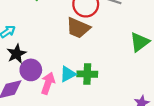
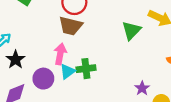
purple circle: (31, 70) -> (43, 79), moved
pink arrow: (48, 83) -> (60, 54), moved

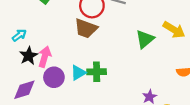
pink arrow: (60, 54) -> (45, 57), moved

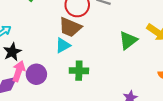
pink arrow: (45, 57) -> (19, 71), moved
cyan triangle: (78, 73) -> (63, 45), moved

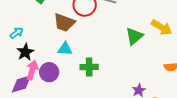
brown trapezoid: (70, 27) -> (64, 23), moved
cyan triangle: (63, 45) -> (65, 49), moved, turned 35

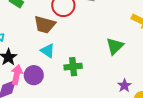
green triangle: (134, 36) -> (115, 46), moved
cyan triangle: (65, 49) -> (48, 51), turned 35

